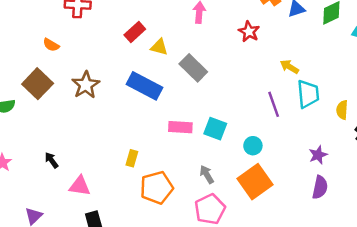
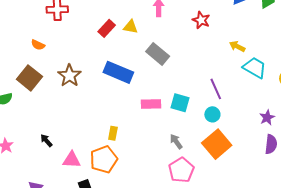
yellow triangle: (159, 47) -> (131, 27), moved
cyan trapezoid: (308, 94) -> (255, 68), turned -50
purple line: (274, 104) -> (216, 89), moved
orange pentagon: (157, 188) -> (104, 159), moved

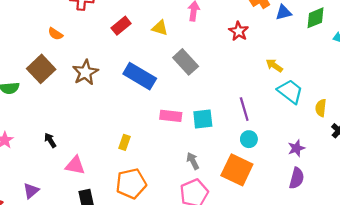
red rectangle: (107, 28) -> (121, 26), moved
cyan square: (180, 103) -> (203, 119), turned -30
cyan circle: (212, 114) -> (249, 139), moved
orange square: (217, 144) -> (237, 170), turned -32
orange pentagon: (104, 159) -> (131, 184), moved

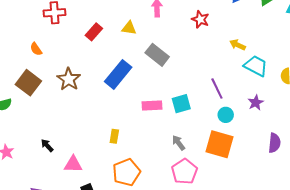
orange semicircle: (55, 34) -> (36, 49), turned 32
blue rectangle: (140, 76) -> (118, 74), turned -72
purple star: (296, 148) -> (256, 103), moved

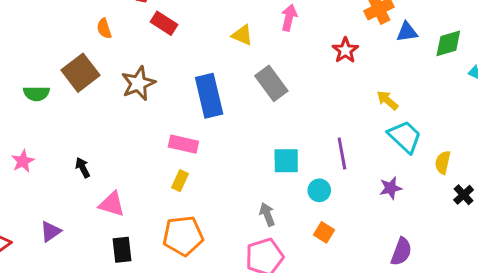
red rectangle: (94, 32) -> (164, 23), moved, turned 66
blue rectangle: (118, 74) -> (209, 96), turned -68
pink rectangle: (152, 106) -> (183, 144), moved
cyan circle: (226, 115) -> (319, 190), moved
orange square: (220, 144) -> (324, 232), size x0.5

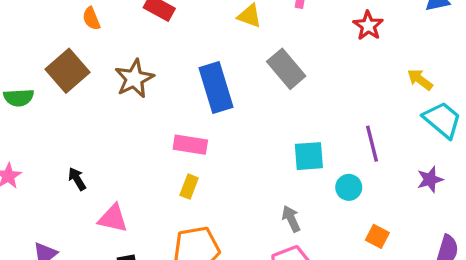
orange square: (324, 232) -> (377, 236), moved

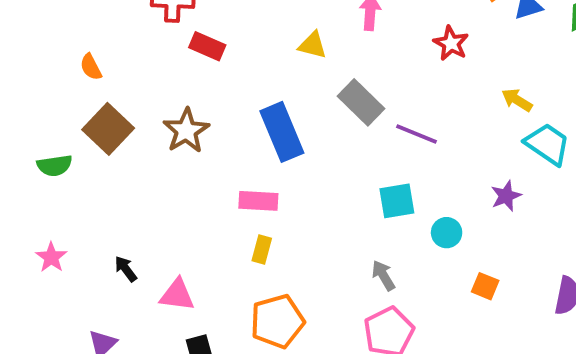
orange semicircle: (91, 19) -> (91, 67), moved
purple line: (372, 144) -> (416, 134), moved, turned -48
black arrow: (77, 179) -> (126, 269), moved
purple star: (430, 179) -> (506, 196), moved

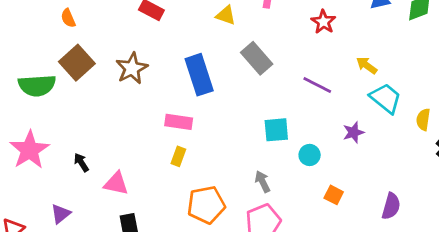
purple line: (416, 134) -> (317, 85), moved
green semicircle: (55, 166) -> (37, 85), size x1.5
pink star: (51, 257) -> (29, 150), size x1.8
orange pentagon: (277, 321) -> (206, 205), moved

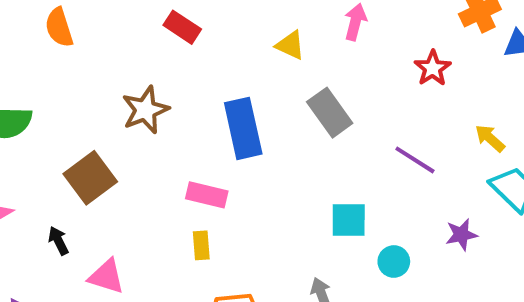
orange semicircle: (68, 18) -> (59, 27), size x1.4
brown square: (77, 63) -> (90, 178), moved
yellow rectangle: (178, 156) -> (201, 245), turned -30

